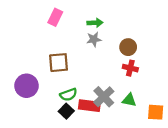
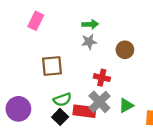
pink rectangle: (55, 17) -> (36, 21), moved
red cross: (130, 68) -> (102, 78), moved
purple circle: (27, 86) -> (18, 109), moved
green triangle: (129, 100) -> (126, 105), turned -40

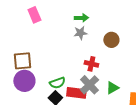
pink rectangle: (36, 21) -> (34, 15), turned -49
brown square: (52, 66) -> (22, 61), moved
purple circle: (18, 109) -> (24, 81), moved

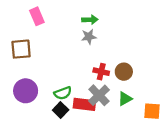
brown circle: (111, 40) -> (124, 72), moved
brown square: (22, 61) -> (21, 49), moved

